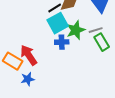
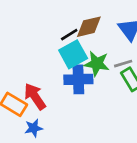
green star: (76, 30) -> (97, 64), turned 30
blue cross: (62, 42) -> (78, 79), size x1.5

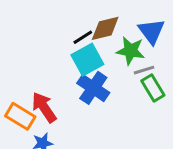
green star: (97, 64) -> (131, 51), moved
blue cross: (78, 79) -> (93, 88), turned 36

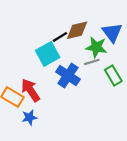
cyan square: (87, 60) -> (48, 54), moved
gray line: (144, 70) -> (92, 62), moved

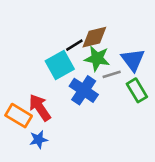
blue triangle: (112, 32) -> (133, 60), moved
green star: (96, 47) -> (97, 58), moved

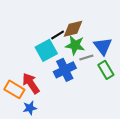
blue cross: (84, 90) -> (65, 70), turned 30

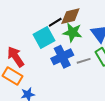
gray line: (86, 58) -> (84, 61), moved
red arrow: (31, 83) -> (16, 57), moved

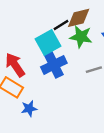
blue cross: (62, 57) -> (54, 65), moved

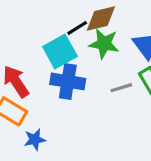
blue cross: (54, 65) -> (68, 81), turned 35

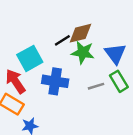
cyan square: (60, 52) -> (30, 58), moved

